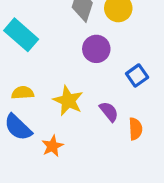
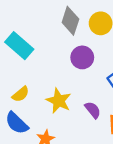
yellow semicircle: (23, 93) -> (21, 94), turned 144

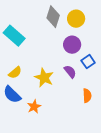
purple circle: (82, 57) -> (72, 45), moved
purple semicircle: (93, 110) -> (70, 72), moved

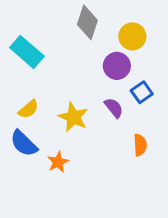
yellow circle: (76, 19) -> (132, 36), moved

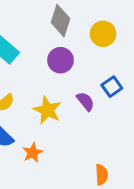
purple circle: (117, 66) -> (60, 60), moved
orange semicircle: (140, 145) -> (102, 175), moved

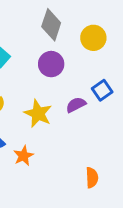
purple semicircle: (85, 101) -> (76, 105), turned -78

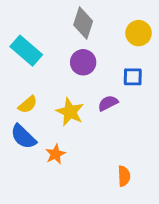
yellow circle: (93, 38) -> (139, 33), moved
blue square: (102, 90) -> (133, 77), moved, turned 36

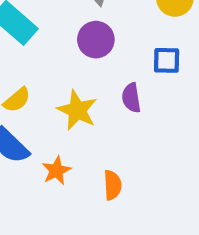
purple semicircle: (108, 103) -> (131, 98), turned -72
orange semicircle: (124, 176) -> (113, 185), moved

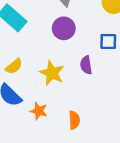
orange star: (56, 171) -> (39, 111), turned -30

